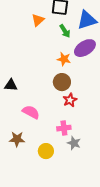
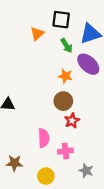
purple ellipse: (85, 48) -> (88, 64), turned 75
pink semicircle: (31, 112) -> (44, 138), moved, turned 60
gray star: (74, 143) -> (86, 171), moved

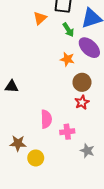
brown circle: (63, 101) -> (82, 82), moved
red star: (72, 121) -> (82, 102), moved
yellow circle: (46, 176) -> (36, 158), moved

